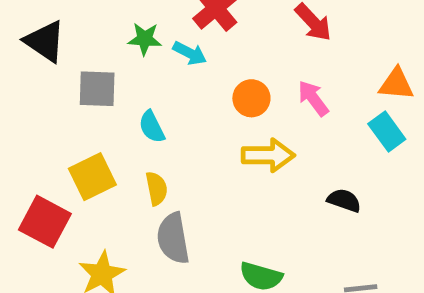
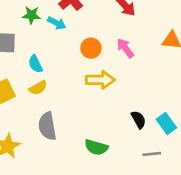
cyan rectangle: (387, 132) -> (166, 124), moved
yellow semicircle: (156, 189) -> (38, 88), moved, turned 72
black semicircle: (344, 200) -> (139, 120), moved, turned 42

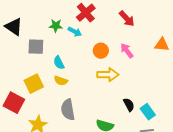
yellow semicircle: (38, 88) -> (61, 81), turned 48
black semicircle: (139, 120) -> (129, 105), moved
cyan rectangle: (166, 124) -> (148, 112), moved

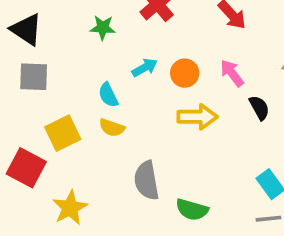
cyan arrow: (75, 32) -> (145, 68), moved, turned -56
gray square: (36, 47) -> (34, 77), moved
black semicircle: (129, 105) -> (259, 108), moved
gray semicircle: (68, 110) -> (146, 180), moved

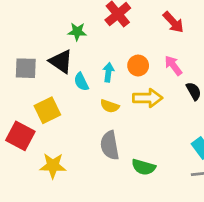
black triangle: (26, 29) -> (61, 61), moved
cyan arrow: (145, 68) -> (108, 72), moved, turned -54
yellow semicircle: (112, 128) -> (110, 106), moved
yellow star: (70, 208) -> (53, 166), turned 30

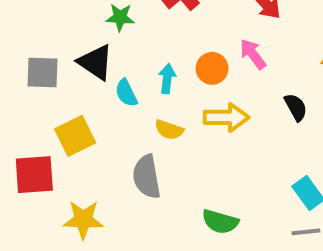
pink arrow: (173, 66) -> (253, 54), moved
red square: (20, 136) -> (34, 175), turned -32
gray semicircle: (110, 145) -> (147, 177), moved

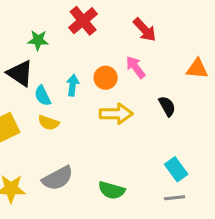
yellow semicircle: (169, 130) -> (49, 123), moved
gray semicircle: (147, 177) -> (58, 178), moved, turned -108

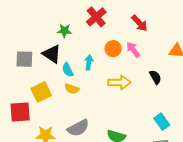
orange circle: (106, 78) -> (113, 49), moved

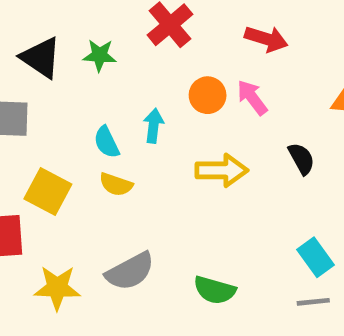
red arrow: (140, 23) -> (266, 39), turned -30
black triangle: (52, 54) -> (41, 58), moved
yellow square: (41, 92) -> (48, 191), turned -36

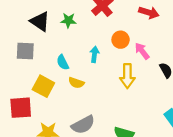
pink arrow: (252, 98) -> (142, 51), moved
cyan semicircle: (107, 142) -> (63, 62), moved
yellow arrow: (222, 170) -> (127, 76), turned 90

